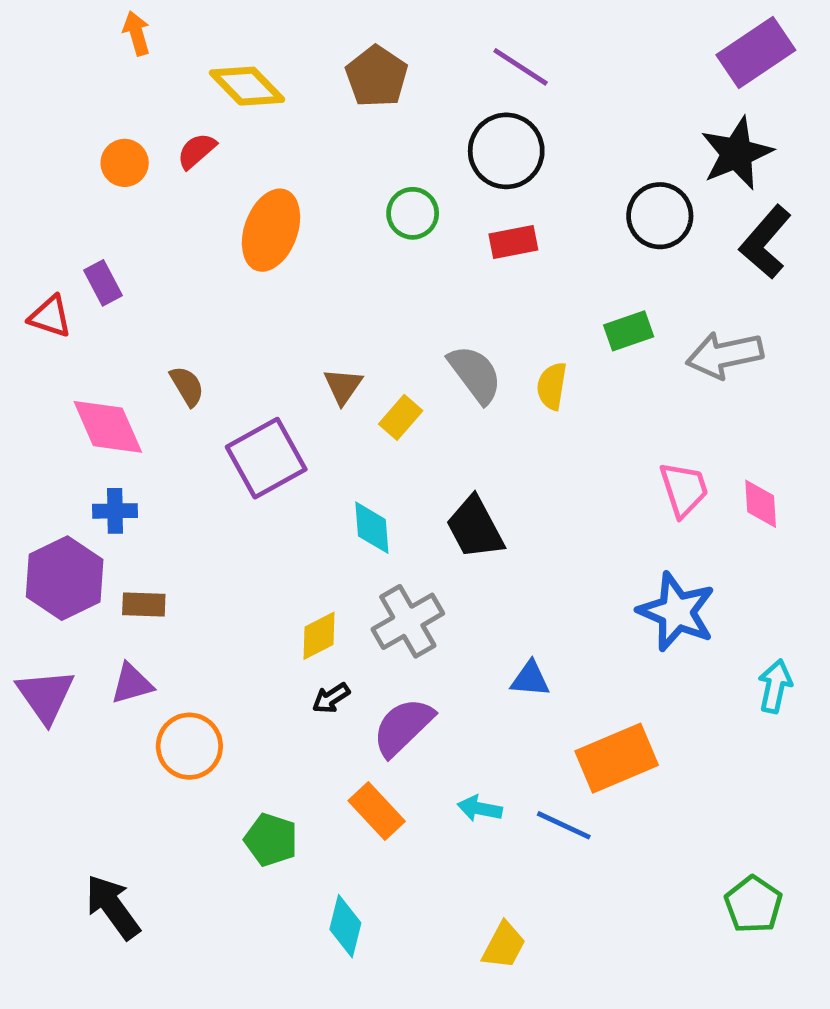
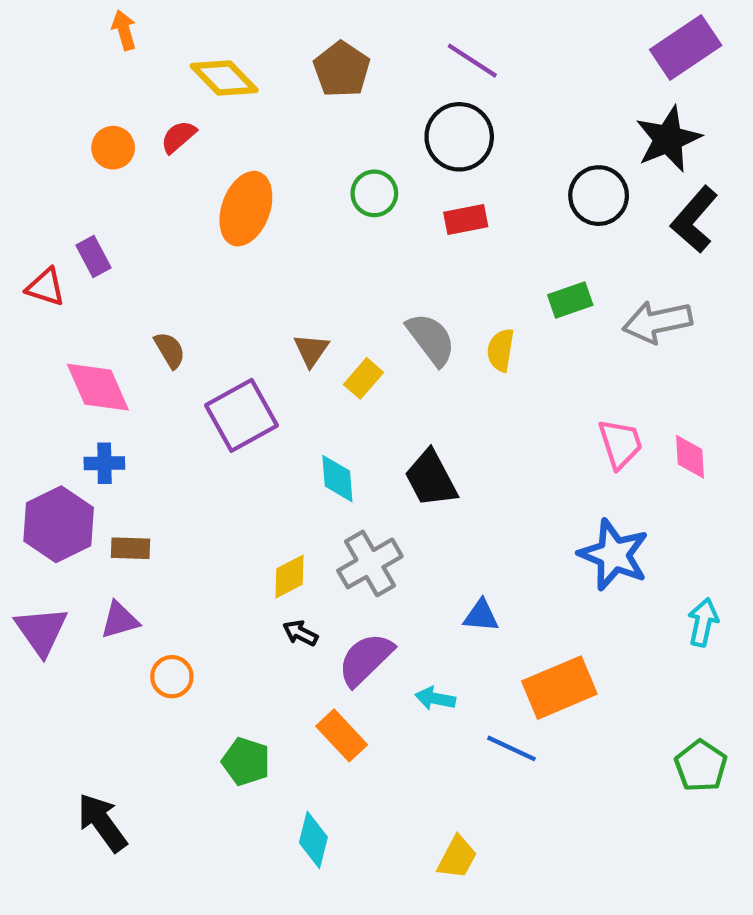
black arrow: (331, 698) -> (300, 633), turned 60
orange circle: (189, 746) -> (172, 677), size x0.7
cyan arrow: (480, 809) -> (435, 698), moved
green pentagon: (753, 905) -> (701, 766), moved

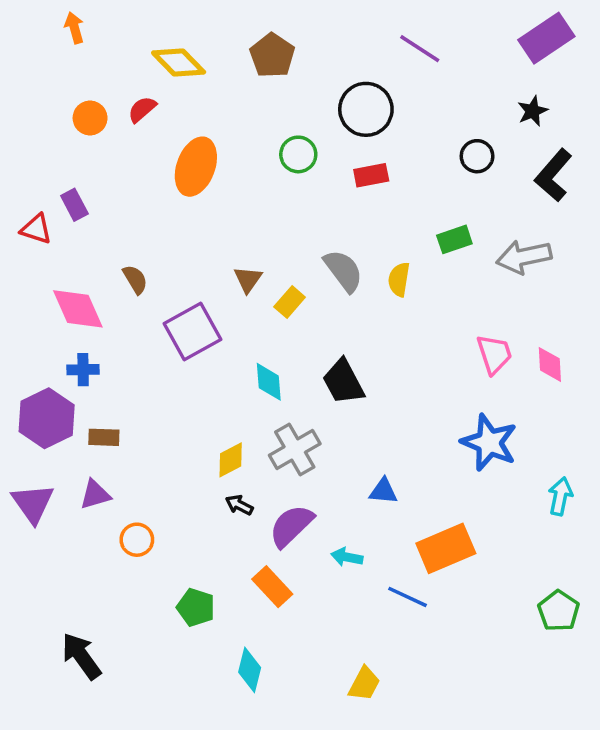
orange arrow: (124, 30) -> (74, 28), moved
purple line: (472, 61) -> (420, 49), moved
black star: (668, 139) -> (533, 111), size x0.6
black circle: (599, 196) -> (477, 156), size x0.7

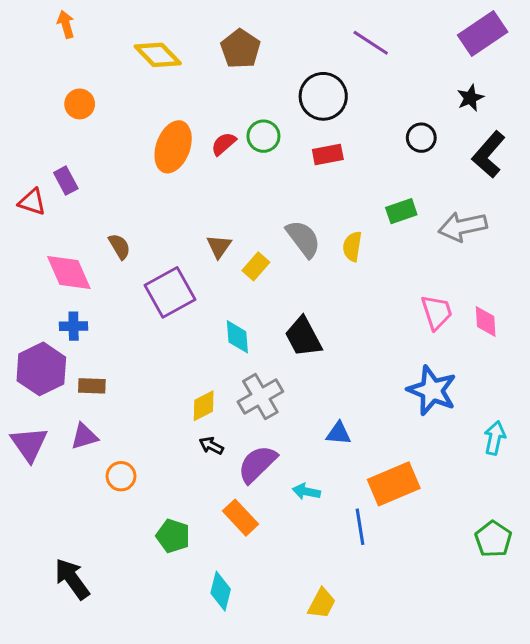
red semicircle: (142, 109) -> (224, 144), moved
blue line: (408, 597) -> (360, 527), turned 56

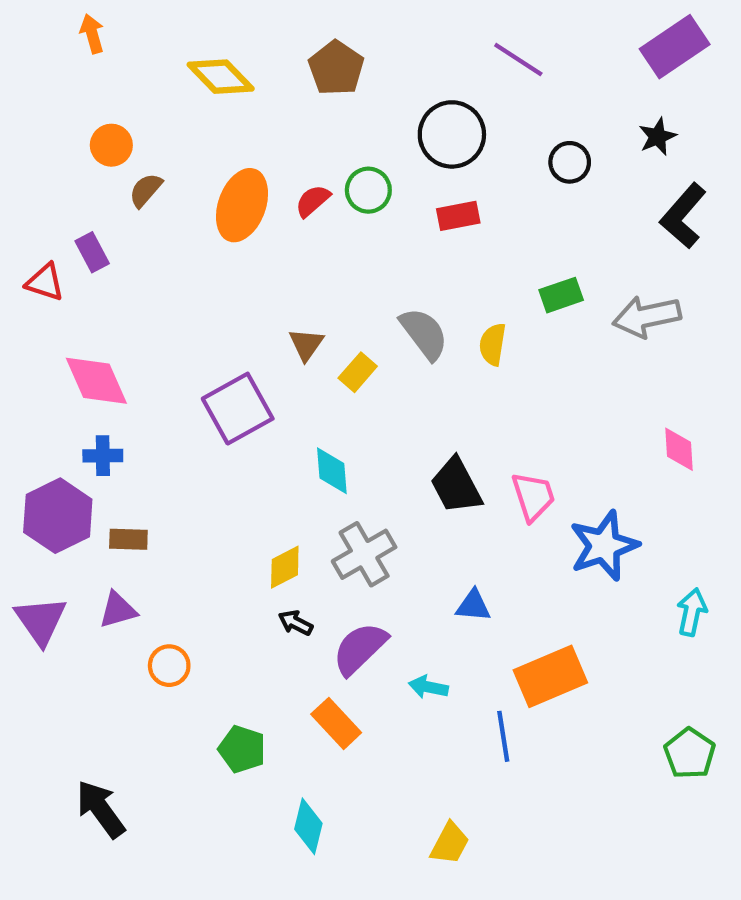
black circle: (421, 138) -> (570, 162), moved
brown semicircle: (119, 246) -> (146, 190), moved, turned -108
pink trapezoid: (437, 312) -> (533, 496), moved
black trapezoid: (303, 337) -> (456, 486), moved
blue star: (432, 390) -> (604, 546), turned 30

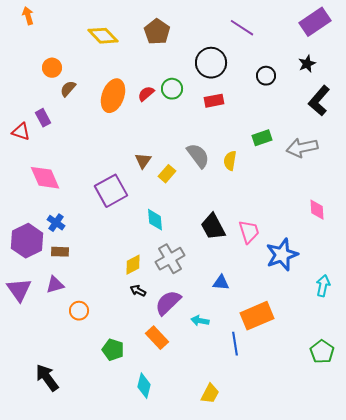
orange arrow: (92, 34) -> (28, 16), moved
blue cross: (103, 456) -> (56, 223), moved, turned 36

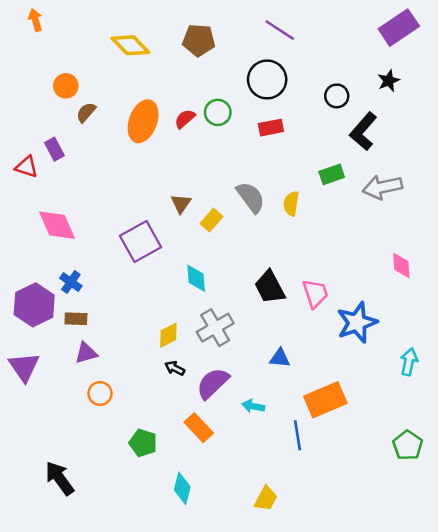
purple line: (242, 28) -> (280, 30), moved
brown pentagon: (157, 32) -> (199, 40), turned -30
black L-shape: (319, 101) -> (363, 131), moved
purple triangle: (55, 285) -> (86, 353), moved

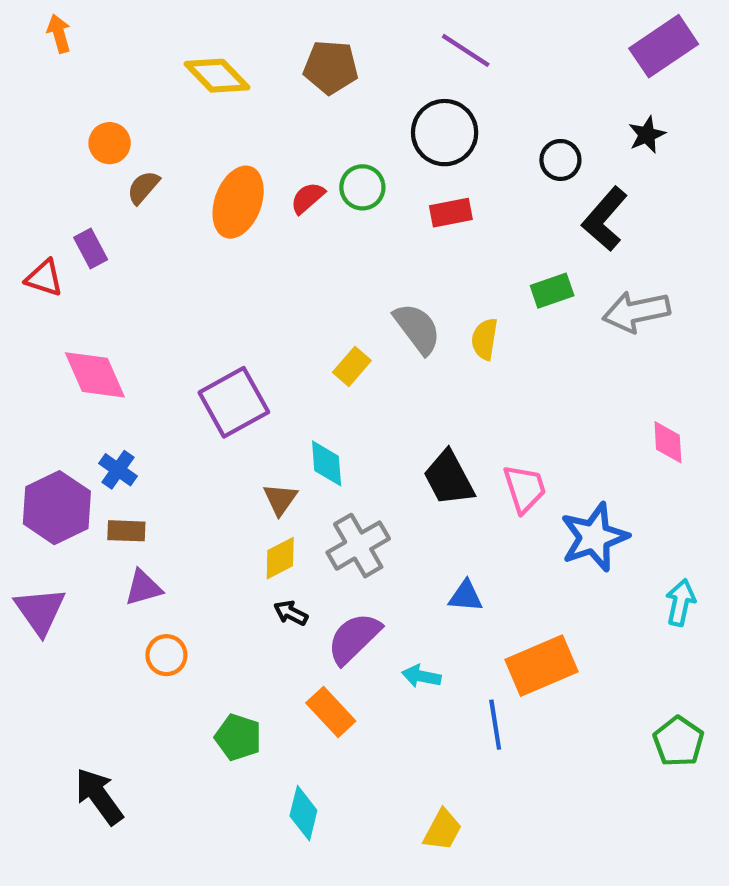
brown triangle: (181, 204) -> (280, 499), moved

